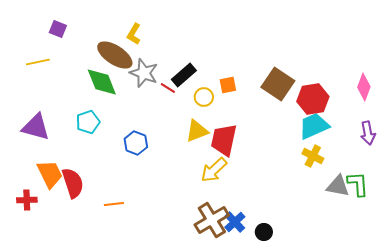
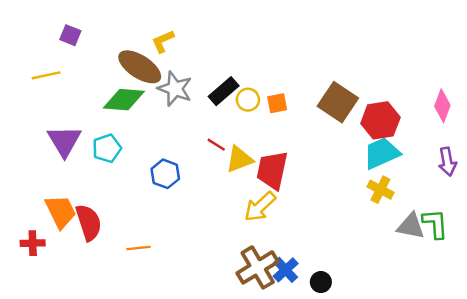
yellow L-shape: (134, 34) -> (163, 41), turned 35
green diamond: (102, 82) -> (124, 100), turned -64
red line: (168, 88) -> (216, 145), moved
yellow circle: (204, 97) -> (248, 100), moved
purple triangle: (36, 127) -> (64, 141), moved, turned 44

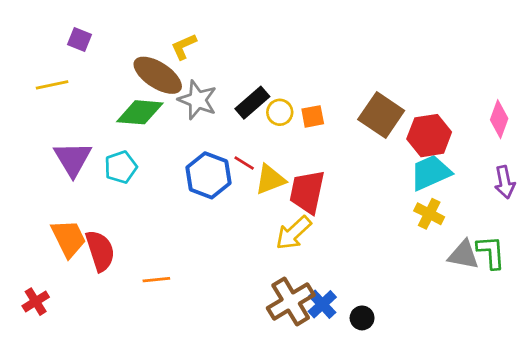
blue hexagon: (165, 174) -> (208, 175), moved, size x1.4
red cross: (33, 243) -> (36, 302), moved, turned -30

